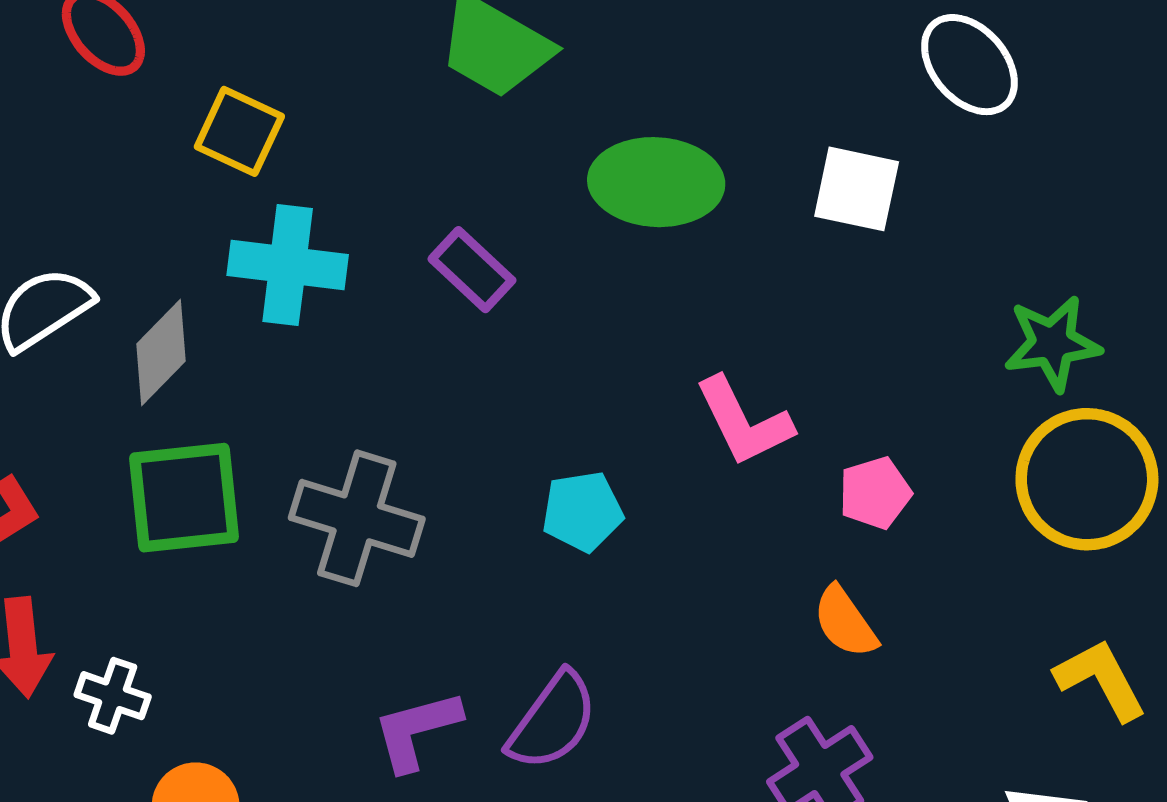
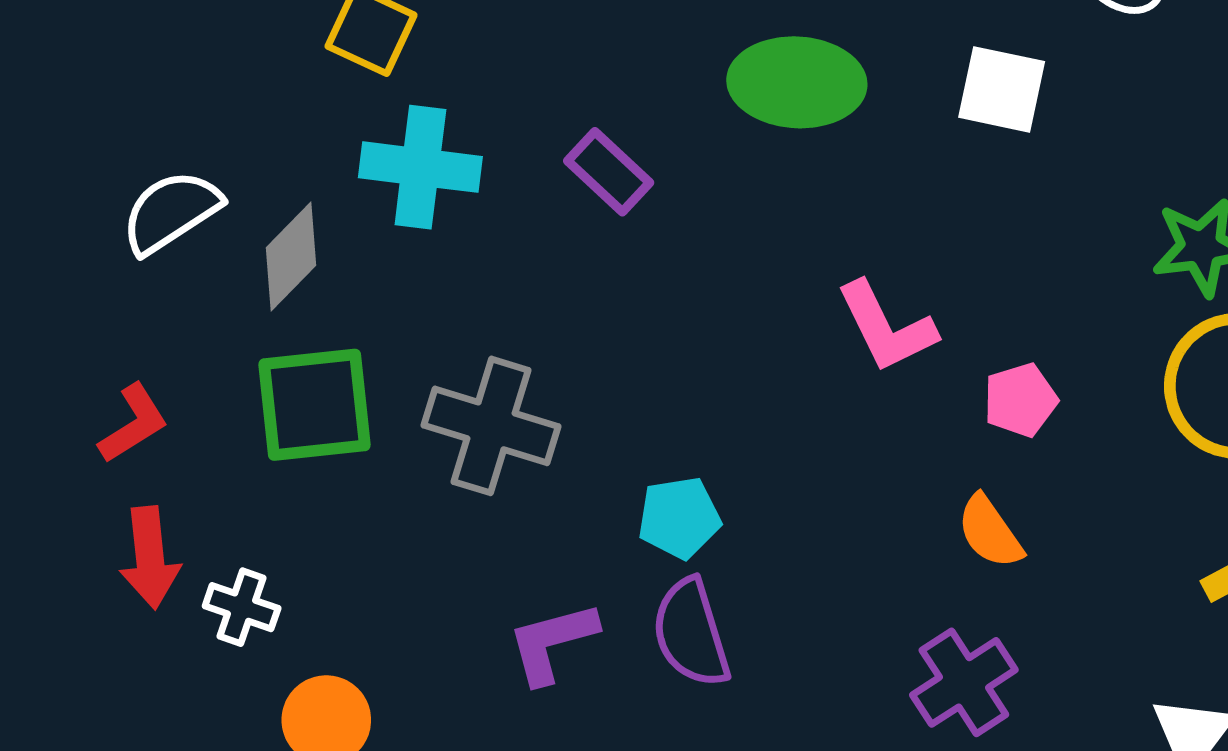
cyan pentagon: (582, 511) -> (679, 518), moved
purple semicircle: (553, 721) -> (691, 633), turned 127

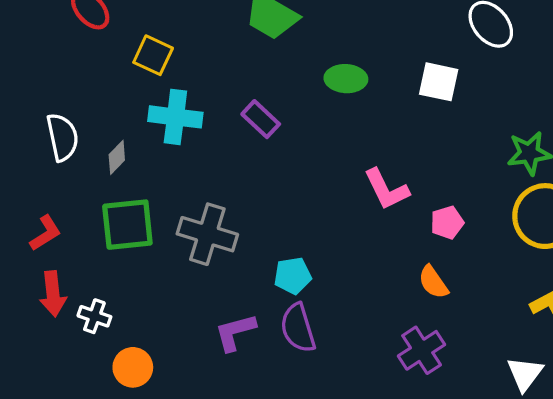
green ellipse: (797, 82) -> (346, 79), size x0.7
white semicircle: (171, 212) -> (62, 137), turned 111
gray diamond: (291, 256) -> (117, 157), size x0.7

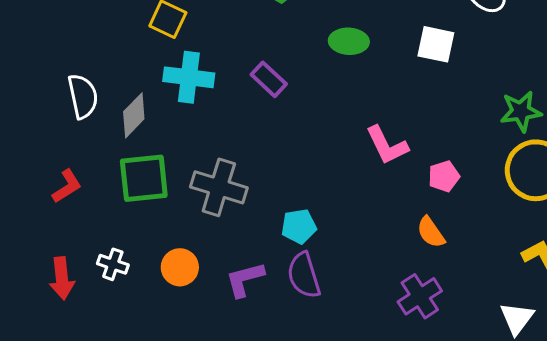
gray diamond: (117, 157) -> (134, 115), size x1.4
red arrow: (53, 294) -> (62, 278), moved
orange circle: (133, 367) -> (180, 267), moved

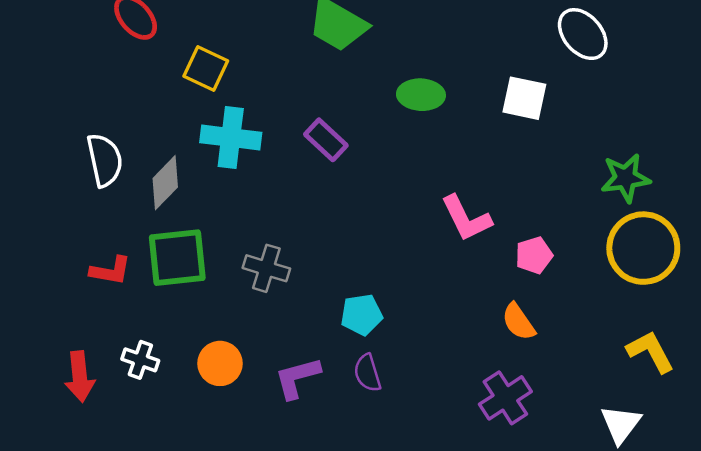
red L-shape: (67, 186) -> (111, 271), moved, turned 42
gray cross: (219, 187) -> (266, 268), size x0.7
purple semicircle: (304, 275) -> (367, 373), size x0.7

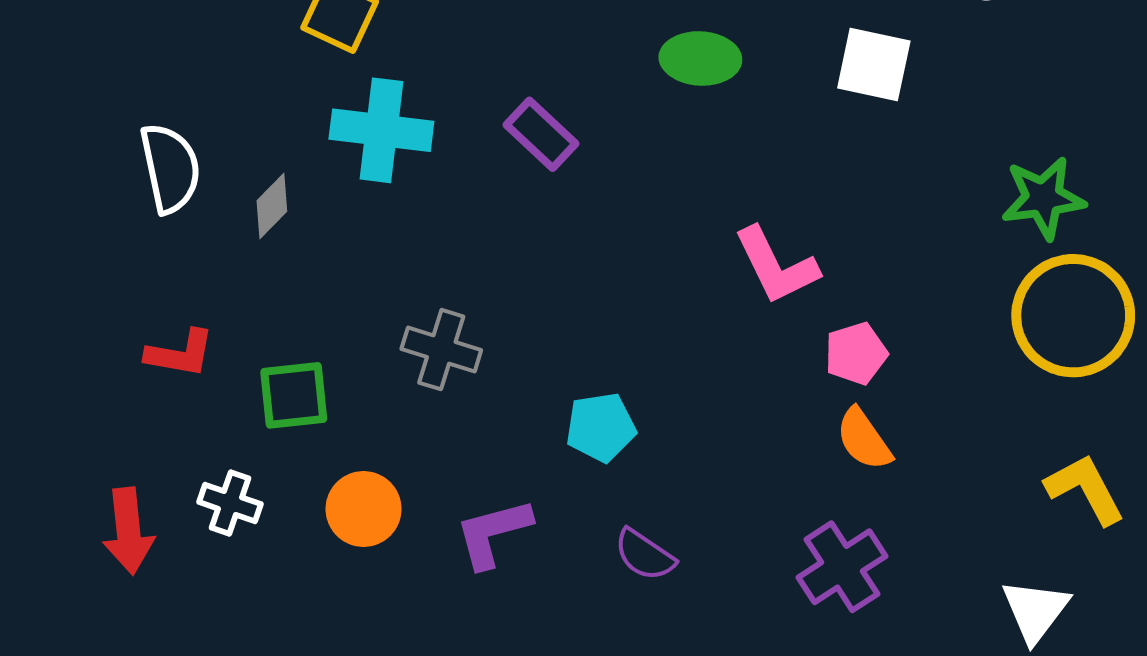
gray diamond: (165, 183) -> (272, 206), size x0.7
pink pentagon: (534, 255) -> (856, 354), moved
green square: (177, 258) -> (294, 395), moved, size x0.7
purple semicircle: (367, 373) -> (645, 555), moved, turned -39

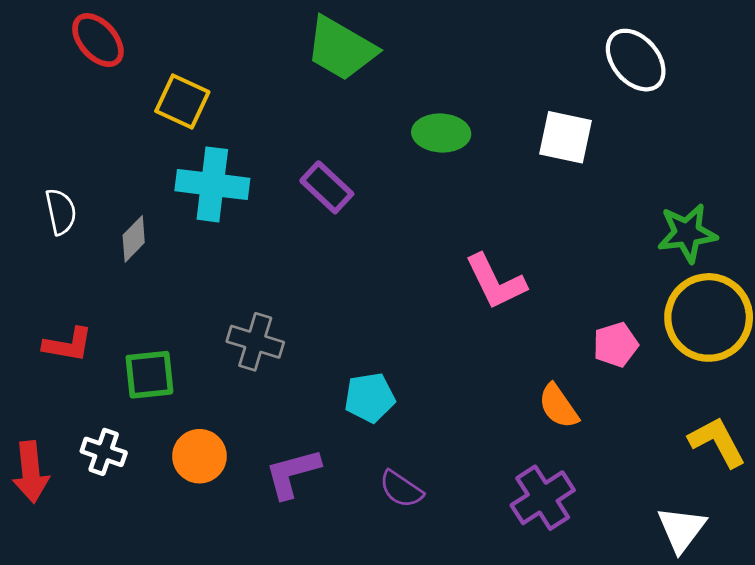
white semicircle: (170, 168) -> (61, 212), size x0.7
pink pentagon: (856, 354) -> (616, 345), moved

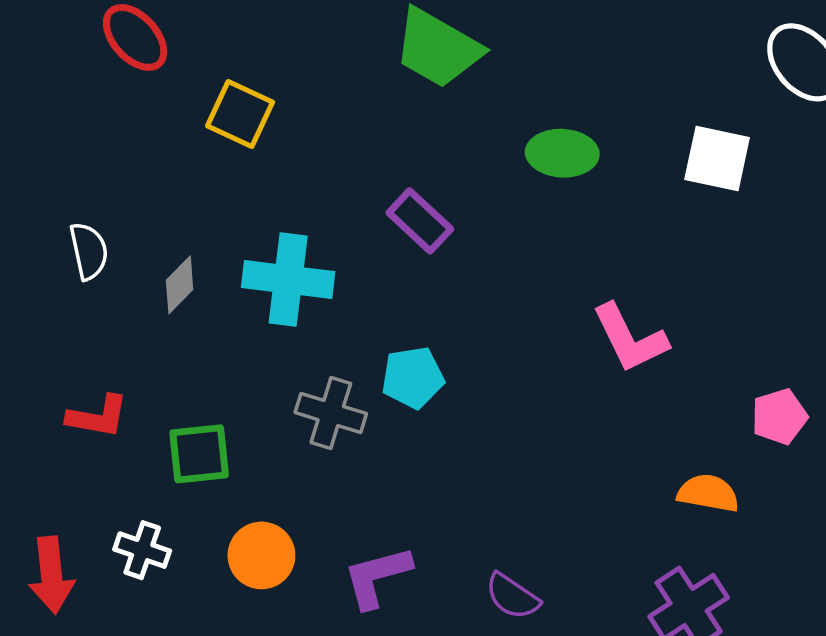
cyan cross: (212, 184) -> (288, 280), moved
cyan pentagon: (370, 398) -> (413, 377), moved
orange semicircle: (558, 406) -> (708, 493), turned 135

